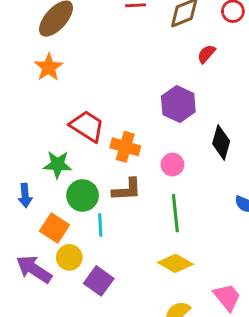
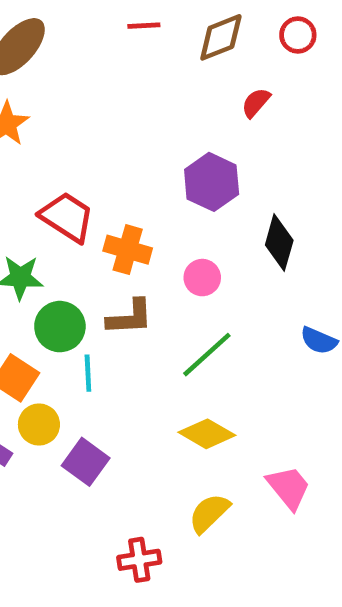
green line: (175, 213) -> (207, 355), turned 54

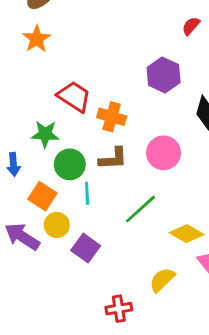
pink circle: (202, 278) -> (164, 153), moved, size x1.5
green line: (207, 355) -> (140, 209), moved
yellow diamond: (207, 434) -> (187, 234), moved

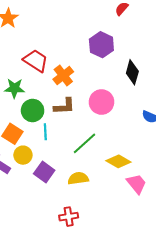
orange cross: (112, 117) -> (63, 75), turned 36
yellow semicircle: (162, 280) -> (78, 178), moved, turned 36

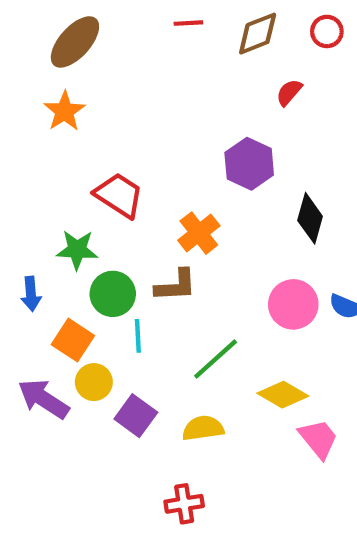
orange cross: (63, 75) -> (199, 233), moved
pink circle: (101, 102) -> (293, 304), moved

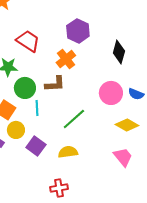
purple hexagon: (249, 164) -> (78, 31), moved
yellow diamond: (283, 395) -> (127, 125), moved

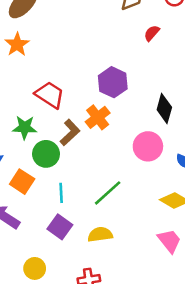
brown L-shape: (55, 84) -> (70, 133), moved, turned -40
pink circle: (111, 93) -> (148, 146), moved
cyan line: (37, 108) -> (61, 193), moved
yellow circle: (16, 130) -> (35, 268), moved

